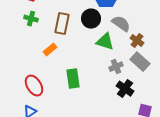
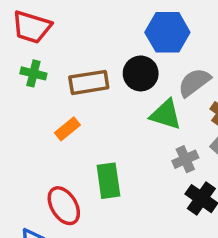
brown rectangle: (62, 24) -> (89, 82), turned 70
gray semicircle: (121, 24) -> (194, 82), turned -72
red ellipse: (34, 86) -> (64, 206), moved

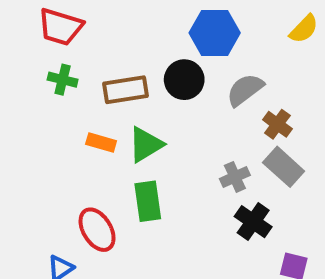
green triangle: (166, 115) -> (146, 145), moved, turned -48
orange rectangle: (67, 129) -> (101, 142), turned 55

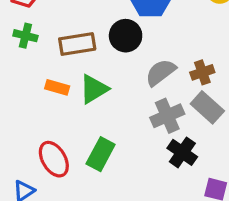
gray semicircle: (245, 90) -> (161, 72), moved
brown cross: (277, 124) -> (202, 72), turned 35
gray cross: (235, 177) -> (167, 116), size x1.4
green rectangle: (148, 201) -> (101, 154), moved, turned 36

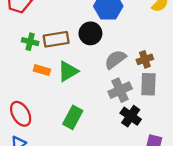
green cross: (25, 36) -> (30, 42), moved
gray rectangle: (207, 107) -> (148, 84), turned 50
red ellipse: (54, 159) -> (21, 114), moved

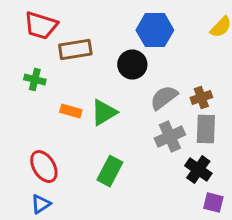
brown rectangle: (56, 39) -> (75, 50), moved
green cross: (30, 42) -> (35, 80), moved
black cross: (131, 116) -> (198, 170), moved

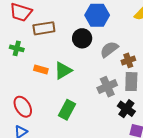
gray semicircle: (164, 98) -> (109, 49), moved

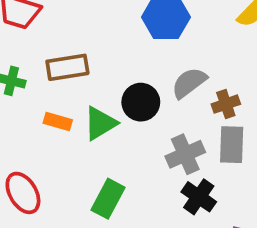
brown rectangle: (44, 28) -> (67, 67), moved
black circle: (82, 38) -> (141, 102), moved
black cross: (126, 109) -> (199, 197), moved

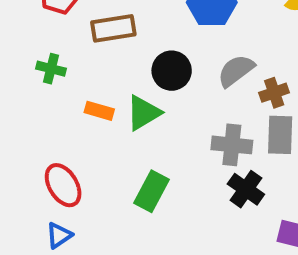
brown rectangle: (67, 67) -> (113, 28), moved
black circle: (141, 102) -> (172, 71), moved
gray cross: (185, 154) -> (232, 145), turned 30

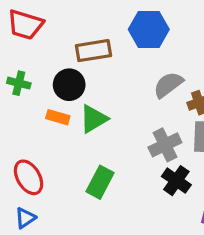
brown rectangle: (113, 28) -> (94, 51), moved
black circle: (172, 71) -> (69, 85), moved
gray cross: (232, 145) -> (165, 145), turned -32

